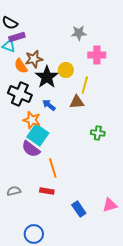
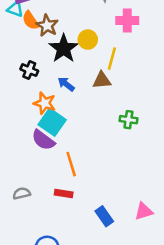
brown star: (34, 59) -> (47, 26), turned -30
orange semicircle: (21, 66) -> (31, 20), moved
black cross: (20, 94) -> (29, 70), size x0.6

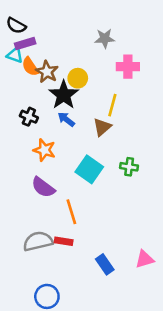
yellow circle: (88, 40) -> (78, 78), moved
brown triangle: (102, 80) -> (102, 127), turned -36
blue arrow: (66, 84) -> (66, 119), moved
cyan square: (52, 122) -> (89, 169), moved
gray semicircle: (22, 193) -> (38, 241), moved, size x1.6

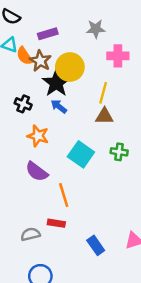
purple rectangle: (25, 44) -> (48, 34), moved
yellow circle: (78, 78) -> (70, 67), size x1.5
brown triangle: (102, 127) -> (104, 116), moved, turned 42
gray semicircle: (38, 241) -> (31, 234), moved, size x0.7

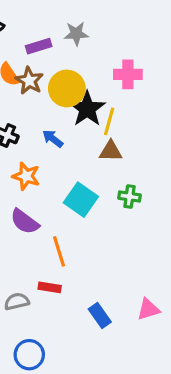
gray star: (96, 29) -> (76, 34), moved
black star: (56, 83) -> (87, 109), moved

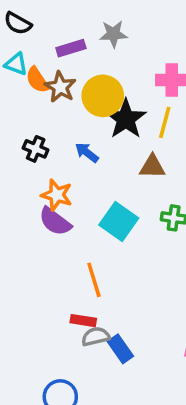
yellow line: (109, 121) -> (165, 122), moved
purple semicircle: (25, 222) -> (55, 222), moved
gray semicircle: (17, 301) -> (96, 337), moved
blue rectangle: (100, 316) -> (120, 349), moved

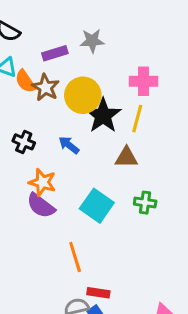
red rectangle: (83, 321) -> (98, 293), moved

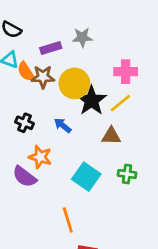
brown star: (46, 87) -> (43, 77), turned -30
yellow line: (137, 119) -> (120, 103), turned 35
purple semicircle: (41, 206) -> (24, 177), moved

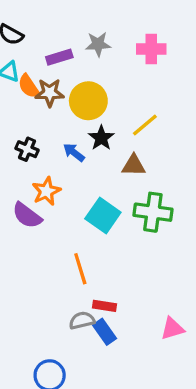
pink cross: (126, 72) -> (151, 49), moved
black star: (91, 100) -> (101, 138), moved, size x0.7
orange star: (40, 157) -> (46, 191), turned 30
green cross: (127, 174) -> (153, 212), size x1.6

